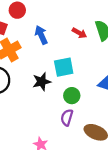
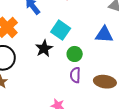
cyan square: (64, 67) -> (61, 30), turned -30

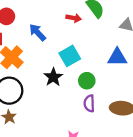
cyan square: (61, 30) -> (70, 56), turned 30

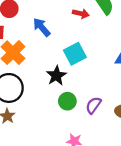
green circle: (87, 81) -> (67, 101), moved
purple semicircle: (89, 103) -> (93, 105), turned 35

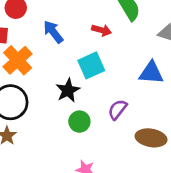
red arrow: (81, 13) -> (102, 30), moved
purple semicircle: (93, 105) -> (117, 110), moved

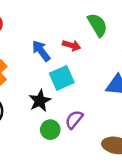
blue arrow: (53, 32) -> (41, 51), moved
purple semicircle: (117, 110) -> (74, 119), moved

